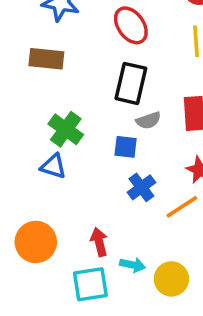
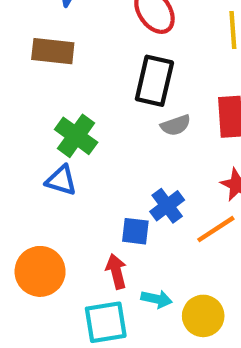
blue square: (126, 147) -> (135, 231), moved

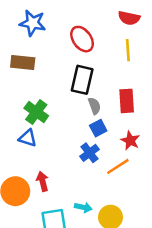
gray semicircle: (176, 125) -> (94, 106), turned -91
blue square: (135, 231) -> (98, 128), moved, turned -35
red arrow: (116, 271) -> (42, 181), moved

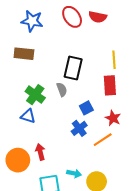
red semicircle: (129, 18) -> (98, 17), moved
red ellipse: (82, 39) -> (72, 17), moved
yellow line: (128, 50) -> (114, 60), moved
gray semicircle: (94, 106) -> (62, 90), moved

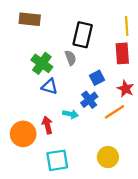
blue triangle: (28, 116) -> (50, 87), moved
cyan arrow: (74, 173) -> (70, 114), moved

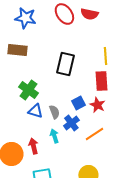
gray semicircle: (70, 58) -> (54, 112), moved
red star: (126, 89) -> (97, 105), moved
cyan arrow: (70, 114) -> (54, 136), turned -120

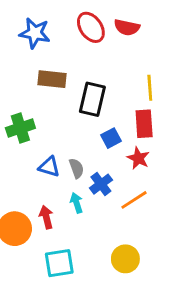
brown rectangle: (17, 50) -> (52, 79), moved
green cross: (28, 90) -> (20, 128), moved, turned 36
blue square: (78, 103) -> (111, 138), moved

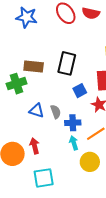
brown rectangle: (52, 79) -> (34, 66), moved
blue cross: (101, 184) -> (73, 123), turned 35
cyan arrow: (76, 203) -> (74, 143), moved
yellow circle: (125, 259) -> (90, 162), moved

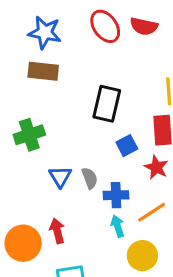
brown rectangle: (34, 66) -> (43, 71), moved
blue triangle: (37, 111) -> (60, 177), turned 42

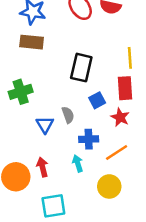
gray semicircle: (90, 178) -> (68, 115), moved
cyan arrow: (118, 226) -> (78, 163), moved

